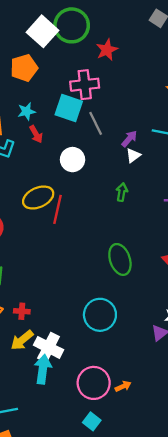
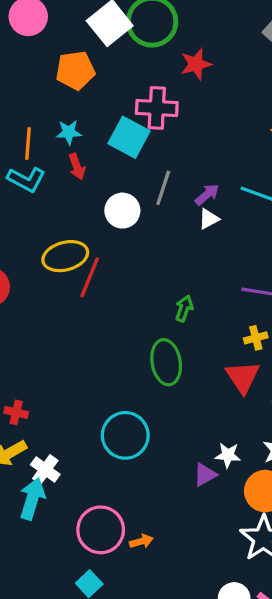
gray line: (96, 123) -> (163, 188), moved, turned 35
green arrow: (122, 192) -> (184, 308), moved
white cross: (49, 347) -> (45, 469), size x0.7

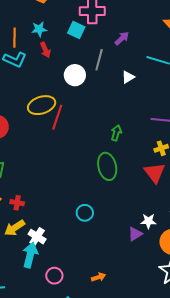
cyan square: (129, 137) -> (76, 30), size x0.7
purple arrow: (207, 194) -> (122, 38), moved
cyan circle: (125, 435) -> (85, 213), size x0.6
pink circle: (101, 530) -> (54, 276), moved, size x0.6

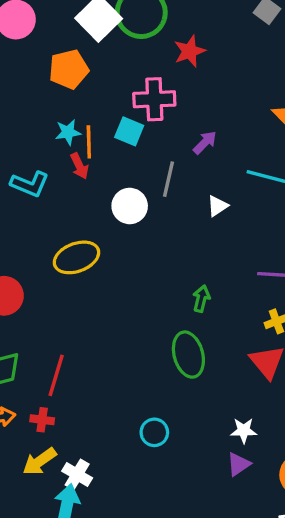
orange line: (15, 38) -> (89, 142), moved
red line: (57, 117) -> (56, 375), moved
white star: (148, 221) -> (244, 431), moved

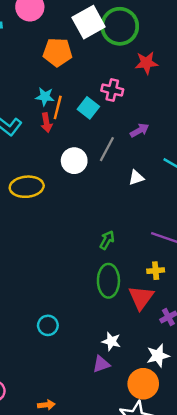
pink cross: (154, 99) -> (112, 90), size x0.7
green ellipse: (188, 355) -> (108, 281), moved

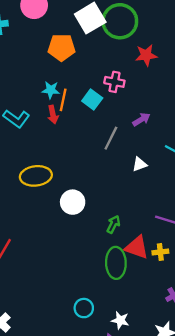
white circle: (74, 161) -> (73, 202), moved
red triangle: (141, 297) -> (137, 247), moved, turned -45
cyan circle: (48, 325) -> (84, 308), moved

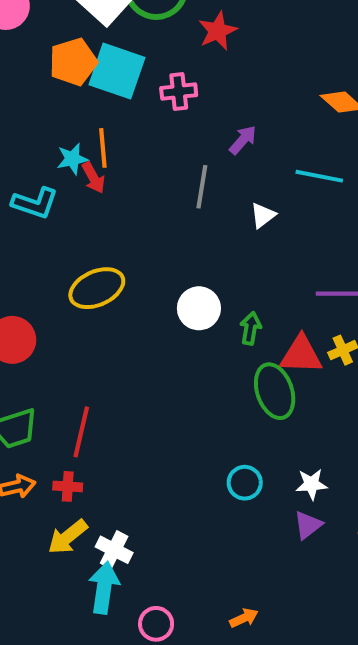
cyan star: (51, 90) -> (72, 159), moved
cyan square: (92, 99) -> (117, 71), moved, size x1.6
white circle: (73, 202) -> (199, 308), moved

